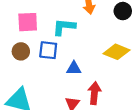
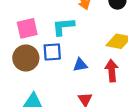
brown circle: (21, 51) -> (26, 58), size x1.5
red arrow: (94, 93) -> (112, 71), moved

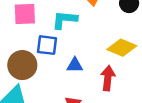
brown circle: (26, 58) -> (22, 65), moved

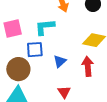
blue triangle: (75, 65) -> (60, 61), turned -32

